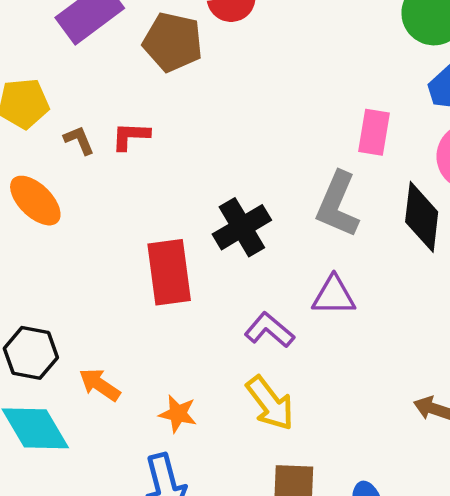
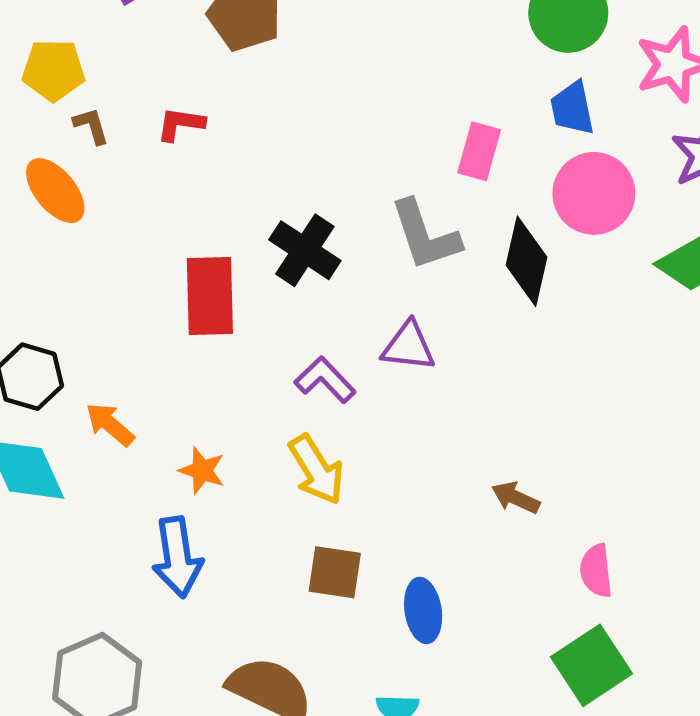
brown L-shape: (79, 140) -> (91, 126), moved
gray L-shape: (338, 205) -> (425, 235), turned -48
black cross: (242, 227) -> (305, 250), turned -32

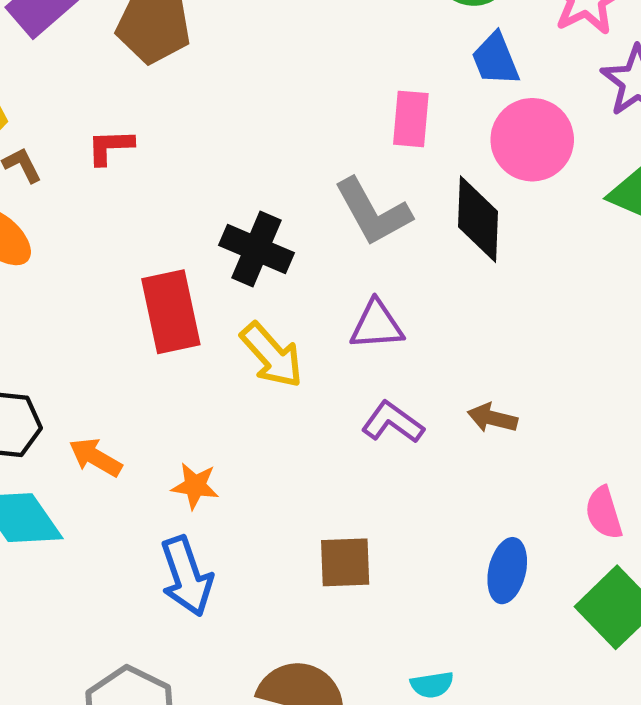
purple L-shape: (325, 380) -> (393, 422), moved
yellow arrow: (316, 470) -> (272, 355), moved
brown arrow: (516, 498) -> (492, 418), moved
blue ellipse: (423, 610) -> (507, 571), moved, turned 32

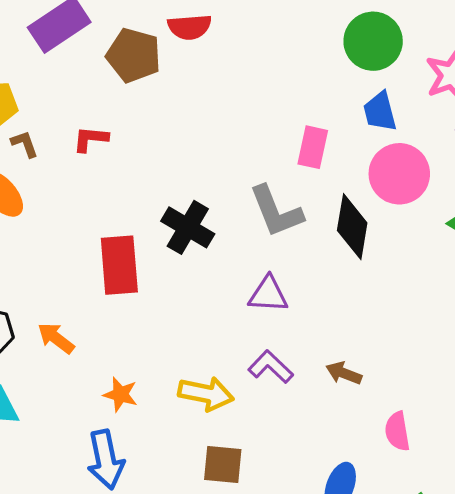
yellow arrow: (272, 355) -> (206, 394), moved, turned -44
orange arrow: (95, 457) -> (56, 338), moved
pink semicircle: (604, 513) -> (397, 431), moved

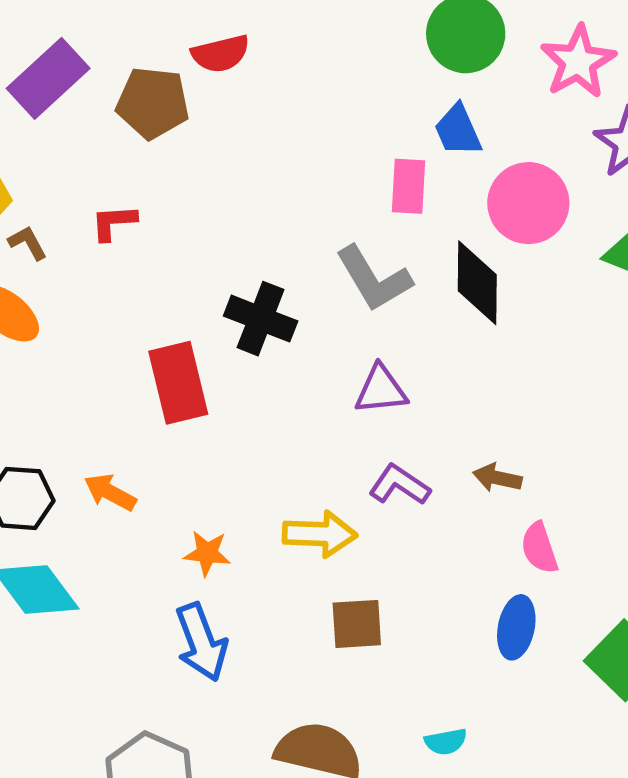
blue trapezoid: (380, 112) -> (458, 130), moved
pink semicircle: (397, 431) -> (539, 548), moved

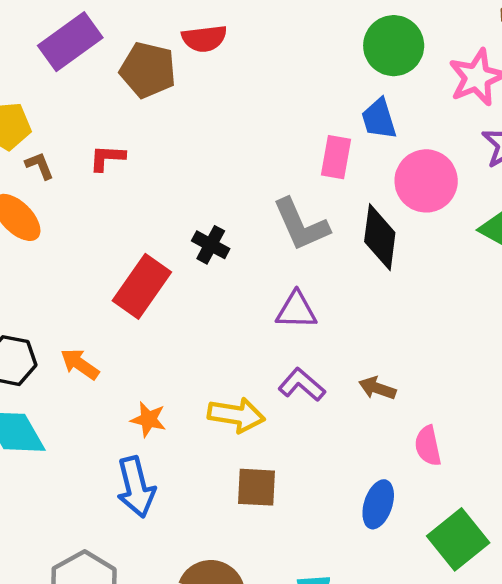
black cross: (261, 319) -> (211, 245), size x0.7
red rectangle: (178, 383) -> (142, 286), turned 42
pink semicircle: (539, 548) -> (428, 446), moved

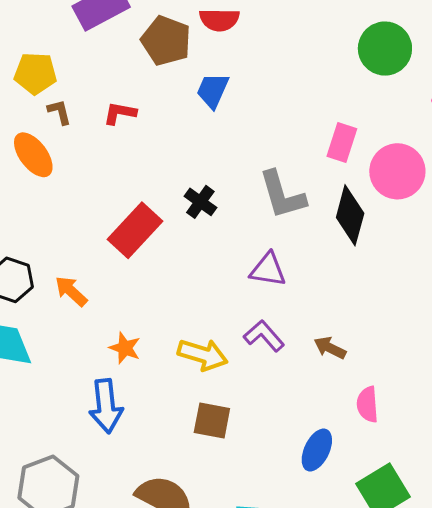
blue trapezoid: (379, 119) -> (213, 91), moved, turned 33
pink rectangle: (336, 157) -> (342, 143), moved

